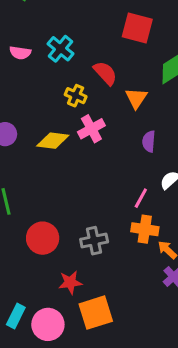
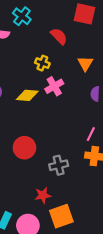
cyan cross: (61, 49) -> (22, 16), moved
red semicircle: (105, 73) -> (59, 36), moved
red circle: (43, 238) -> (24, 148), moved

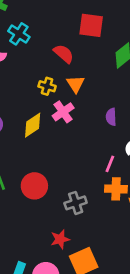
orange triangle: (85, 63) -> (76, 84), moved
yellow diamond: (27, 95) -> (33, 125), turned -35

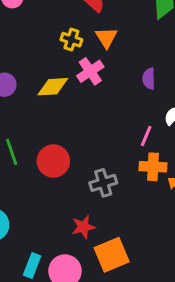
yellow diamond: (33, 125) -> (53, 87), turned 30

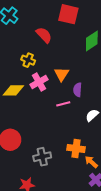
orange triangle: (106, 38) -> (62, 74), moved
pink line: (146, 136) -> (63, 104), moved, turned 48

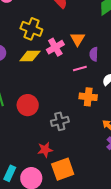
yellow cross: (28, 60) -> (31, 29), moved, size x1.5
orange cross: (76, 148) -> (88, 97), moved

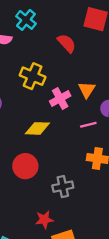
yellow diamond: (30, 56) -> (37, 128), moved

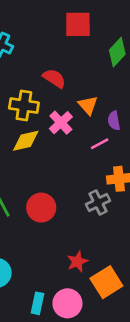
red semicircle: (67, 43) -> (54, 78), moved
yellow diamond: (37, 128) -> (26, 141), moved
gray cross: (63, 187) -> (98, 202), moved

